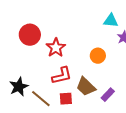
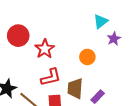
cyan triangle: (111, 21) -> (101, 21), turned -42
brown trapezoid: (86, 87) -> (75, 89), turned 50

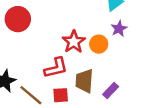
purple star: (114, 39) -> (119, 29), moved
red star: (45, 49) -> (74, 42), moved

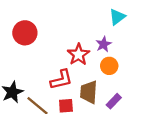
purple star: (119, 29) -> (104, 44), moved
orange circle: (99, 44) -> (109, 66), moved

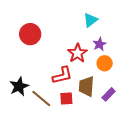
cyan triangle: (117, 17) -> (90, 20), moved

